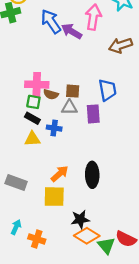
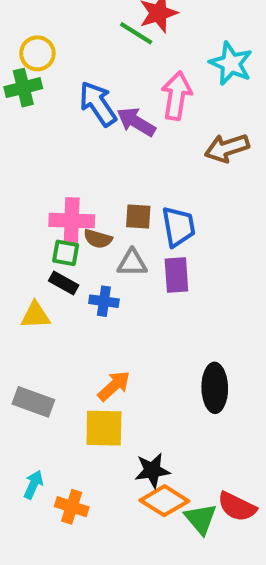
blue trapezoid: (107, 90) -> (178, 227), moved
brown square: (73, 91) -> (138, 217), moved
yellow triangle: (32, 139) -> (35, 315), moved
black ellipse: (92, 175) -> (215, 388), moved

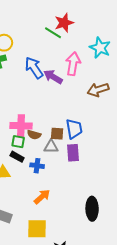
brown square: (138, 217) -> (57, 134), moved
orange arrow: (114, 386) -> (42, 197), moved

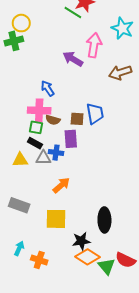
blue arrow: (34, 68) -> (48, 88), moved, size x0.7
gray triangle: (51, 147) -> (43, 158), moved
purple rectangle: (73, 153) -> (71, 139), moved
black ellipse: (92, 209) -> (104, 220), moved

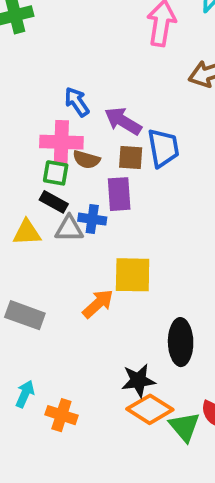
purple arrow: (73, 59) -> (123, 121), moved
orange arrow: (61, 185) -> (98, 304), moved
yellow square: (56, 219) -> (133, 275), moved

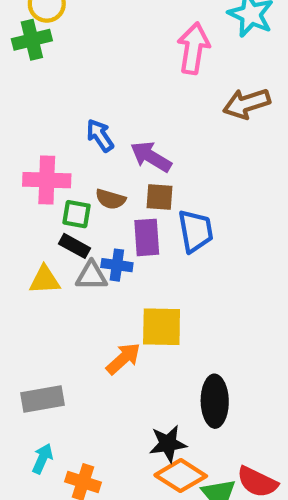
pink cross: (61, 142) -> (47, 180), moved
blue trapezoid: (163, 148) -> (196, 231), moved
gray rectangle: (25, 315) -> (43, 399), moved, turned -30

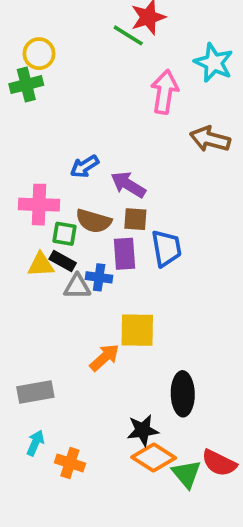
brown arrow: (247, 104) -> (210, 139), turned 33
blue arrow: (100, 135) -> (84, 166), turned -88
brown semicircle: (111, 199) -> (94, 221), size x1.4
yellow triangle: (45, 280) -> (41, 265), moved

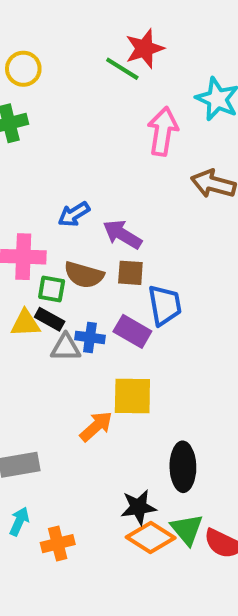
yellow circle: (39, 54) -> (23, 69), moved
purple rectangle: (125, 254) -> (132, 331), moved, turned -56
orange cross: (70, 463) -> (58, 544), turned -32
green triangle: (186, 474) -> (187, 529), moved

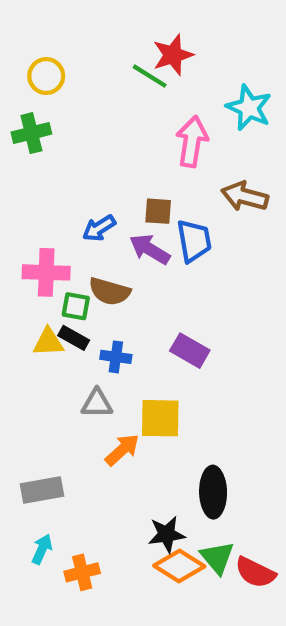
brown square: (130, 273) -> (158, 211), moved
blue trapezoid: (165, 305) -> (194, 241), moved
purple rectangle: (132, 331) -> (190, 351), moved
gray triangle: (66, 348) -> (97, 403), moved

